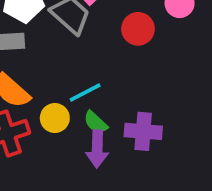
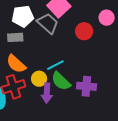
green semicircle: (96, 122) -> (61, 81), size x1.5
purple arrow: (97, 149) -> (47, 93), moved

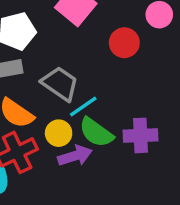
gray trapezoid: (48, 23) -> (60, 84), moved
purple arrow: (47, 93) -> (75, 156), turned -102

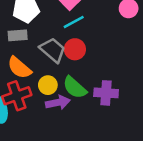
red circle: (124, 43) -> (75, 49), moved
cyan line: (83, 106) -> (74, 22), moved

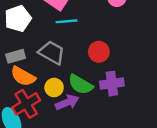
cyan line: (74, 22) -> (66, 21), turned 35
gray rectangle: (18, 35) -> (16, 56), moved
red circle: (75, 49) -> (99, 52), moved

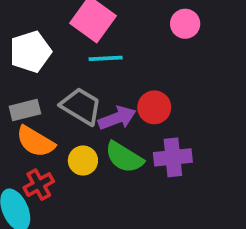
purple arrow: (67, 102) -> (117, 118), moved
red cross: (26, 104) -> (39, 185), size x0.7

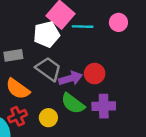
white pentagon: (30, 52) -> (47, 34), moved
cyan line: (106, 58) -> (83, 27), moved
gray rectangle: (25, 110) -> (13, 55), moved
yellow circle: (83, 161) -> (48, 118), moved

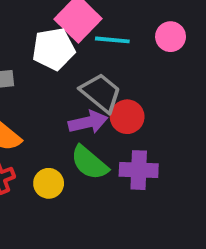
gray trapezoid: (48, 69) -> (101, 93), moved

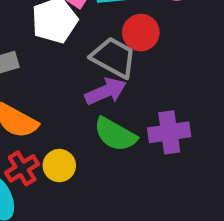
red circle: (127, 117) -> (141, 33), moved
yellow circle: (49, 183) -> (59, 166), moved

